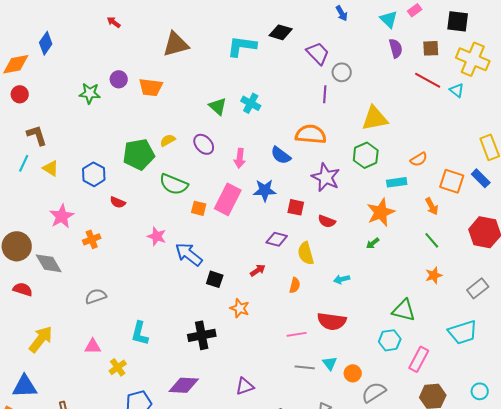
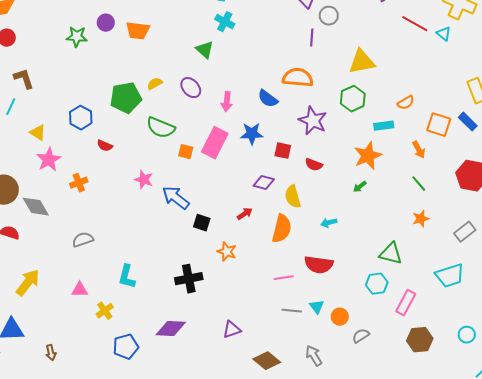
cyan cross: (251, 103) -> (225, 22), moved
yellow triangle: (51, 168) -> (38, 133), moved
orange semicircle: (295, 285) -> (282, 229), size x1.8
gray semicircle: (374, 392) -> (361, 336), size x0.7

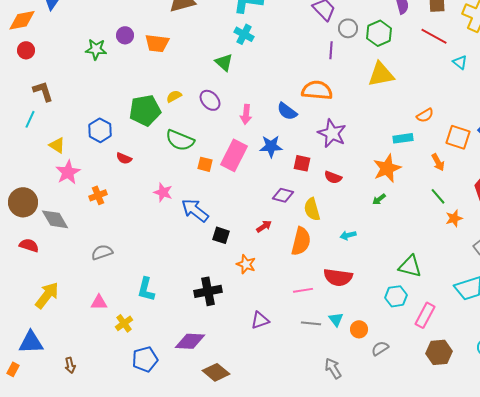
cyan triangle: (444, 34) -> (460, 62), moved
green hexagon: (353, 99) -> (379, 33), moved
orange star: (421, 219) -> (454, 218), moved
purple triangle: (232, 330) -> (260, 320), moved
brown diamond: (267, 361) -> (216, 372), moved

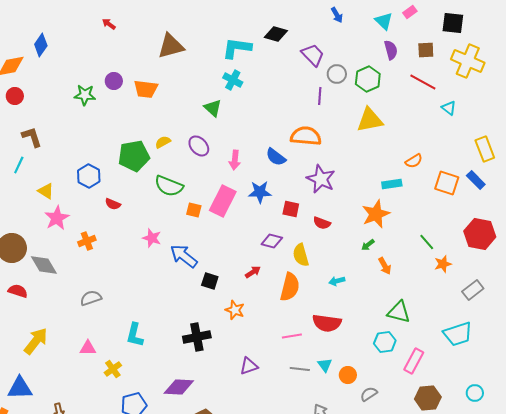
orange arrow: (438, 162) -> (385, 266), moved

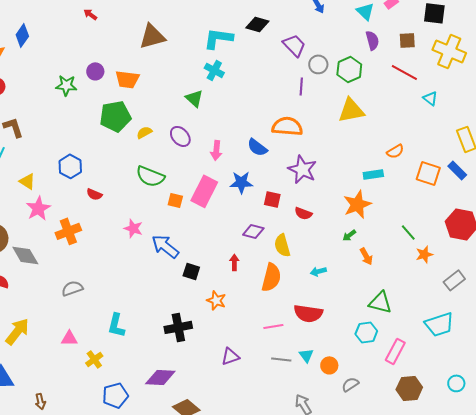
green pentagon: (134, 156) -> (115, 116), moved
orange cross: (87, 241) -> (68, 231), size x1.4
red arrow: (253, 272) -> (234, 262), turned -56

